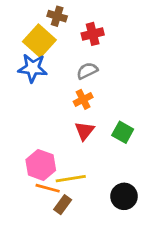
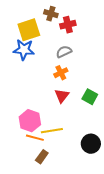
brown cross: (57, 16) -> (51, 14), moved
yellow square: (39, 41) -> (29, 30), turned 30
brown rectangle: (63, 205) -> (42, 157), moved

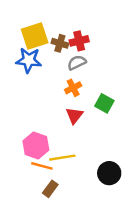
brown cross: (51, 14) -> (60, 43), moved
red cross: (68, 25) -> (79, 41), moved
green square: (90, 97) -> (104, 103), moved

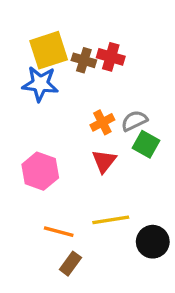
red cross: (79, 41) -> (111, 57), turned 30
gray semicircle: (77, 63) -> (134, 121), moved
pink hexagon: (36, 145) -> (40, 171), moved
yellow line: (62, 158) -> (111, 220), moved

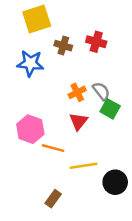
yellow square: (49, 50) -> (37, 19), moved
red cross: (111, 57) -> (96, 42), moved
gray semicircle: (134, 121) -> (101, 91), turned 78
orange line: (59, 232) -> (53, 148), moved

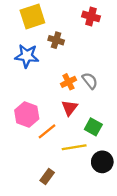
red cross: (96, 42) -> (91, 16), moved
green square: (110, 109) -> (93, 127), moved
orange line: (53, 148) -> (47, 131), turned -54

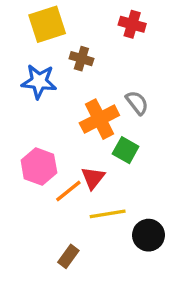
gray semicircle: (90, 81) -> (137, 103), moved
orange cross: (68, 82) -> (99, 119), size x1.6
red triangle: (70, 108) -> (93, 178), moved
green square: (93, 127) -> (126, 150), moved

